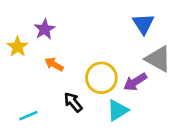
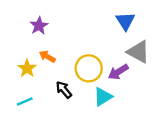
yellow star: (18, 47) -> (27, 68), moved

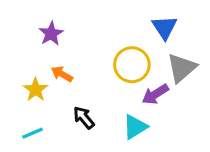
gray triangle: (138, 52) -> (182, 68), turned 50
yellow circle: (89, 68) -> (132, 65), moved

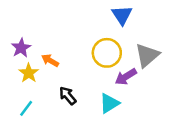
blue triangle: (165, 27) -> (122, 15), moved
purple star: (51, 34) -> (21, 48), moved
cyan line: (32, 133) -> (26, 108), turned -30

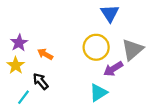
yellow star: (29, 73) -> (16, 65), moved
black arrow: (68, 96) -> (41, 81), moved

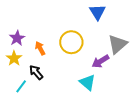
yellow circle: (96, 47) -> (71, 42), moved
orange arrow: (45, 54) -> (40, 48), turned 32
cyan triangle: (98, 93) -> (87, 82), turned -48

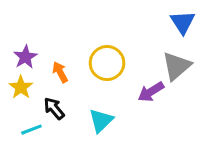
blue triangle: (97, 12) -> (183, 22), moved
cyan triangle: (87, 82) -> (101, 120), moved, turned 36
cyan line: (21, 86) -> (31, 130), turned 32

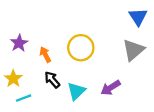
yellow star: (21, 87) -> (13, 79), moved
purple arrow: (151, 92) -> (111, 88), moved
black arrow: (54, 108) -> (52, 80), moved

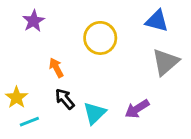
blue triangle: (138, 17) -> (157, 21), moved, turned -42
purple star: (19, 43) -> (34, 21), moved
yellow circle: (81, 48) -> (100, 38), moved

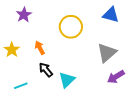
gray triangle: (165, 62) -> (107, 53), moved
yellow star: (17, 98) -> (12, 50), moved
purple arrow: (137, 109) -> (116, 77), moved

